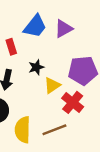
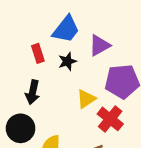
purple triangle: (64, 29) -> (99, 45), moved
black star: (36, 67) -> (67, 61), moved

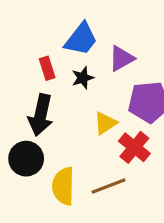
black arrow: (33, 92) -> (41, 115), size x1.4

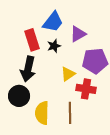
red rectangle: (47, 68) -> (32, 40), size x1.5
red cross: (134, 147) -> (86, 89), turned -30
brown line: (109, 186) -> (70, 113), turned -70

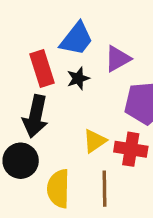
yellow triangle: (68, 74) -> (95, 141), moved

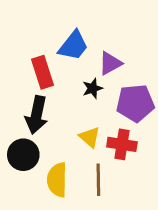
black star: (78, 78) -> (93, 88), moved
yellow triangle: (95, 141) -> (90, 137), turned -45

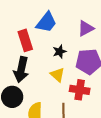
purple triangle: (110, 63) -> (86, 28), moved
yellow triangle: (90, 137) -> (57, 75), moved

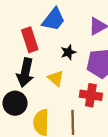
yellow triangle: (57, 75) -> (56, 78), moved

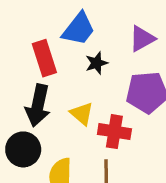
black star: (68, 52) -> (97, 63), moved
red cross: (91, 95) -> (114, 132), moved

